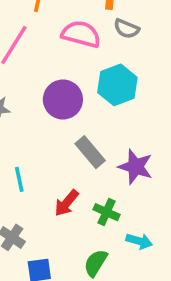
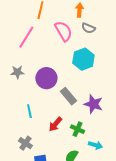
pink semicircle: (81, 34) -> (63, 31), turned 45
purple circle: (63, 99) -> (46, 78), moved

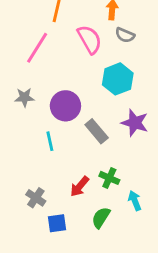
purple star: (93, 104) -> (135, 123), moved
cyan line: (29, 111) -> (50, 141), moved
red arrow: (55, 124) -> (80, 186), moved
cyan arrow: (95, 145) -> (135, 201), turned -128

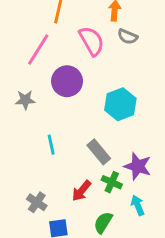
cyan hexagon: (118, 79) -> (120, 104), moved
purple circle: (65, 106) -> (67, 81), moved
purple star: (135, 123) -> (138, 166), moved
gray rectangle: (97, 131) -> (99, 152), moved

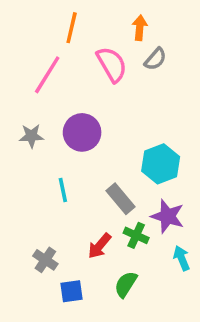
gray semicircle: (128, 37) -> (155, 59), turned -72
purple circle: (67, 81) -> (82, 132), moved
cyan hexagon: (120, 104) -> (161, 164), moved
cyan arrow: (138, 205) -> (182, 258), moved

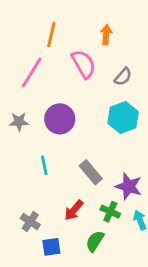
gray semicircle: (155, 59) -> (123, 77), moved
cyan hexagon: (161, 164) -> (123, 117), moved
green cross: (136, 235) -> (110, 212), moved

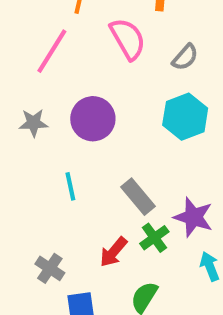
green cross: (110, 212) -> (154, 238), moved, turned 30

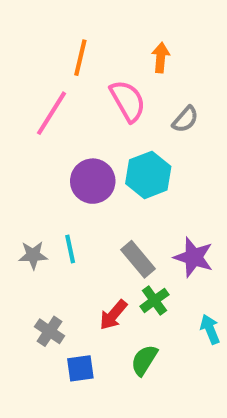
cyan hexagon: (185, 117) -> (148, 175), moved
gray star: (33, 123) -> (33, 255), moved
purple star: (193, 217) -> (194, 257), moved

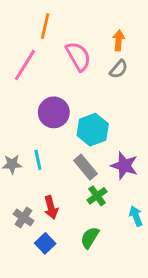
orange arrow: (161, 58) -> (119, 40), moved
cyan hexagon: (148, 175) -> (93, 130), moved
red arrow: (113, 315) -> (51, 207), moved, turned -55
blue square: (80, 368) -> (45, 243), turned -36

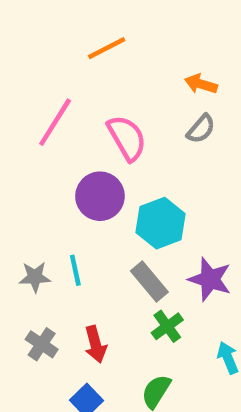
orange line: (45, 26) -> (107, 48), moved, turned 50
orange arrow: (119, 40) -> (201, 84), turned -78
pink semicircle: (78, 56) -> (127, 138), moved
gray cross: (24, 217) -> (42, 344), moved

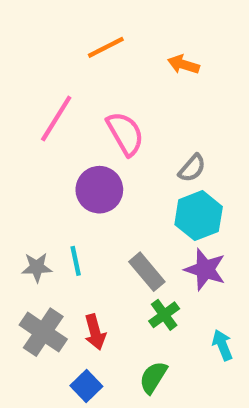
orange arrow: (201, 84) -> (183, 65), moved
gray semicircle: (201, 129) -> (192, 168), moved
cyan hexagon: (161, 223) -> (199, 216), moved
gray cross: (42, 344) -> (43, 332), size x1.5

